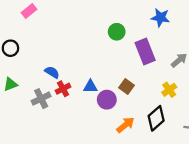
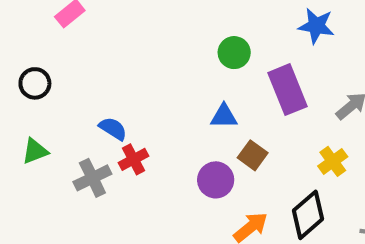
blue triangle: (90, 87) -> (224, 116), moved

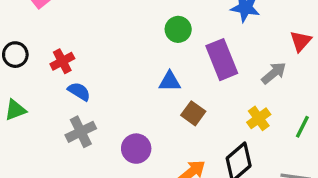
red cross: (133, 159) -> (62, 61), moved
gray cross: (92, 178) -> (81, 132), moved
purple circle: (216, 180) -> (136, 149), moved

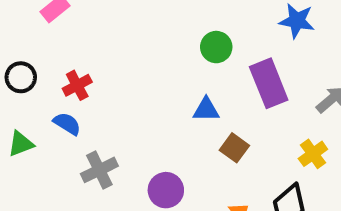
blue semicircle: (79, 91) -> (67, 124), moved

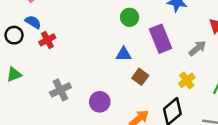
blue semicircle: (67, 124) -> (33, 22), moved

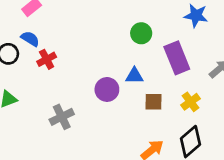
brown square: (140, 77) -> (154, 102), turned -35
yellow cross: (187, 80) -> (191, 102), moved
purple circle: (100, 102) -> (107, 89), moved

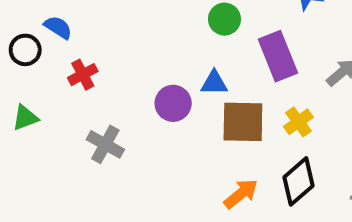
red cross: (47, 59) -> (83, 75), moved
brown square: (154, 102) -> (243, 122), size x1.6
gray cross: (62, 117) -> (105, 144), turned -35

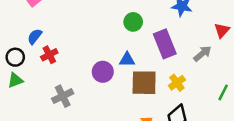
blue semicircle: (58, 27) -> (35, 37), moved, turned -84
black circle: (25, 50) -> (15, 57), moved
gray cross: (105, 144) -> (63, 96), turned 35

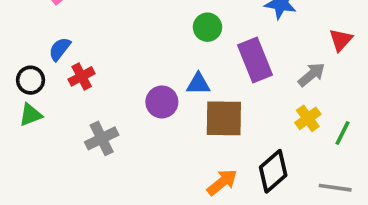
yellow cross: (177, 83) -> (308, 118), moved

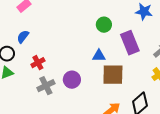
red cross: (82, 76) -> (38, 63), moved
purple circle: (162, 102) -> (72, 80), moved

